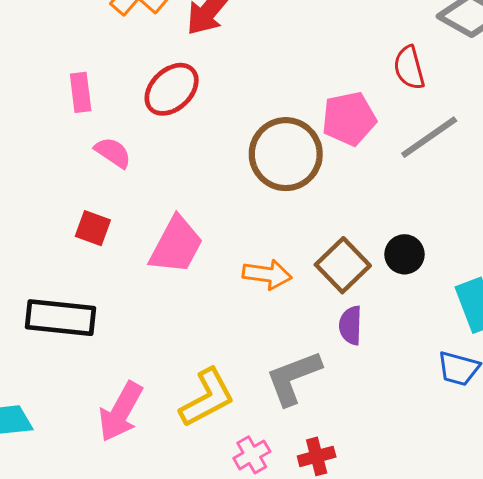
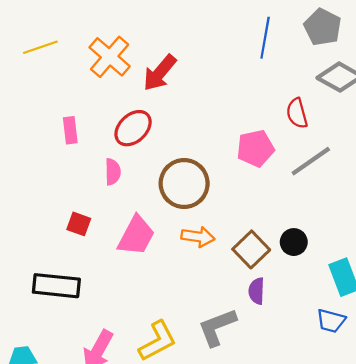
pink semicircle: (113, 153) -> (113, 172), moved, turned 55
brown circle: (286, 154) -> (184, 183), moved
orange arrow: (267, 274) -> (198, 237), moved

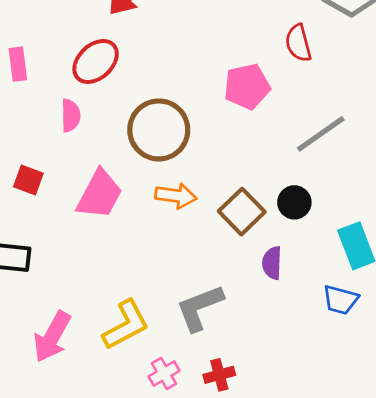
gray line: (311, 161) -> (321, 134), moved
purple semicircle: (256, 291) -> (272, 263), moved

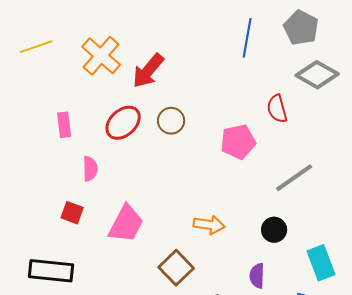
pink semicircle: (71, 115) -> (90, 169), moved
brown circle: (159, 130) -> (171, 121), moved, size x0.6
orange arrow: (176, 196) -> (209, 225), moved
brown square: (242, 212) -> (176, 268), moved

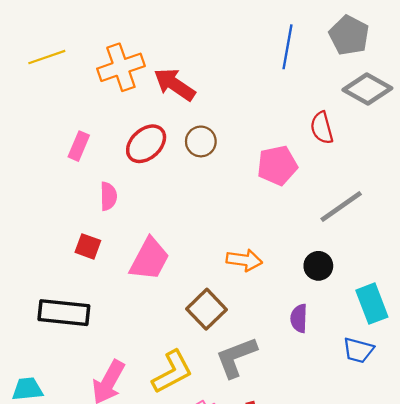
orange cross: (101, 56) -> (121, 67), turned 30
red arrow: (148, 71) -> (175, 84), turned 84
pink rectangle: (64, 125) -> (79, 146), turned 30

